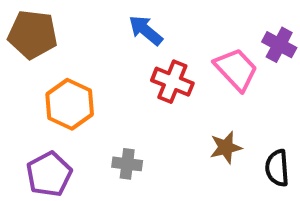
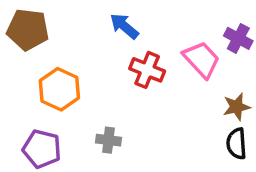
brown star: (226, 147) -> (237, 107), moved
purple pentagon: (49, 174) -> (42, 149), turned -30

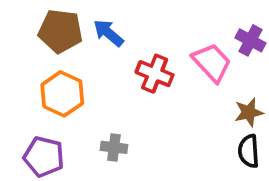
blue arrow: (124, 26) -> (108, 33), moved
brown pentagon: (28, 30) -> (60, 31), moved

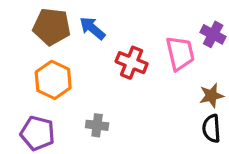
pink trapezoid: (212, 63) -> (180, 53), turned 30

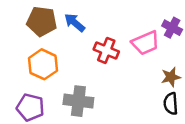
pink trapezoid: (180, 53) -> (145, 43), turned 80
gray cross: (97, 125) -> (78, 101), size x1.6

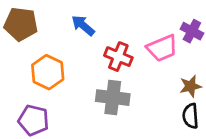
brown pentagon: (42, 21) -> (21, 24), moved
gray cross: (78, 101) -> (113, 98), moved

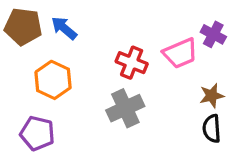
blue arrow: (83, 25) -> (64, 28), moved
gray cross: (113, 98) -> (125, 108), turned -32

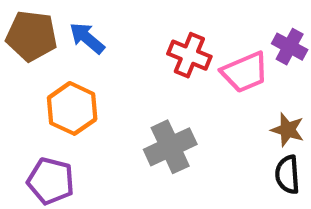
red cross: (132, 63) -> (189, 55), moved
brown star: (212, 96) -> (287, 130), turned 30

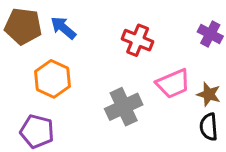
pink trapezoid: (245, 72) -> (173, 84), moved

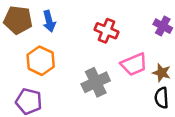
blue arrow: (63, 28) -> (49, 21), turned -144

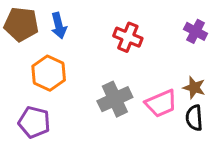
pink trapezoid: (134, 64) -> (161, 103), moved

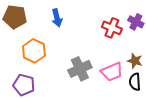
blue arrow: (59, 26) -> (57, 18), moved
red cross: (128, 37) -> (112, 28), moved

